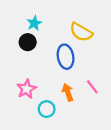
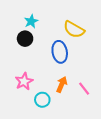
pink line: (92, 87) -> (84, 89), moved
orange arrow: (68, 92) -> (62, 84), turned 42

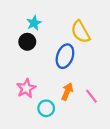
yellow semicircle: (74, 29) -> (81, 32), turned 30
blue ellipse: (60, 52) -> (65, 56), turned 30

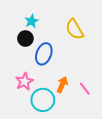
blue ellipse: (65, 56) -> (44, 54), moved
cyan circle: (46, 108) -> (43, 100), size x1.5

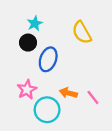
orange arrow: (62, 85) -> (68, 93), turned -98

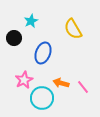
black circle: (28, 43) -> (14, 38), moved

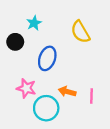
pink star: (24, 80) -> (26, 88), turned -30
pink line: (83, 87) -> (91, 96), turned 40

